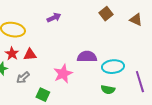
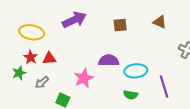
brown square: (106, 14) -> (120, 25), moved, turned 32
purple arrow: (54, 18) -> (74, 20), size x1.6

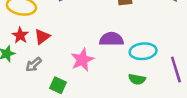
red triangle: (49, 58) -> (42, 37), turned -32

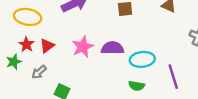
pink star: (82, 60) -> (83, 47), moved

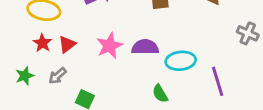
green star: (14, 62) -> (25, 76), moved
green semicircle: (137, 86) -> (160, 94), moved, turned 49

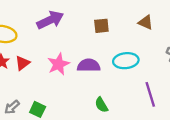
cyan ellipse: (181, 61) -> (126, 61), moved
gray arrow: (57, 76) -> (12, 107), moved

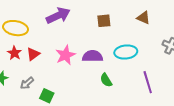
green semicircle: (101, 105) -> (106, 80), moved
gray arrow: (12, 107) -> (27, 83), moved

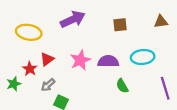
brown triangle: (143, 18) -> (161, 22), turned -32
red star: (14, 53) -> (30, 69), moved
gray arrow: (27, 83) -> (48, 85), moved

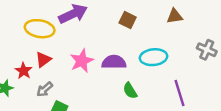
brown square: (120, 25) -> (128, 20), turned 32
yellow ellipse: (29, 32) -> (40, 29), moved

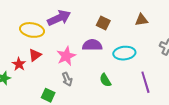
purple semicircle: (114, 62) -> (92, 45), moved
gray arrow: (45, 89) -> (67, 79), moved, turned -72

